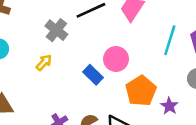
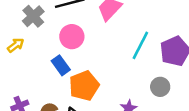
pink circle: (116, 59) -> (72, 37), moved
orange pentagon: (141, 91) -> (84, 86), moved

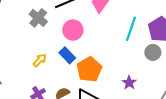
yellow arrow: (16, 45) -> (40, 60), moved
gray circle: (160, 87) -> (153, 52), moved

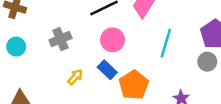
gray cross: (38, 18) -> (60, 39), moved, turned 30
cyan line: (131, 29) -> (166, 43), moved

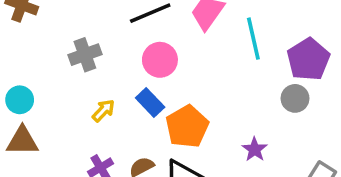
cyan line: (166, 43) -> (253, 39), moved, turned -32
cyan circle: (16, 47) -> (20, 100), moved

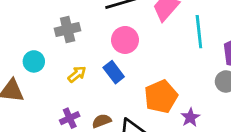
cyan circle: (20, 100) -> (34, 61), moved
orange pentagon: (187, 127) -> (161, 97), moved

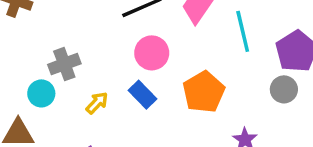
gray cross: (68, 30) -> (64, 64), moved
orange pentagon: (161, 97) -> (204, 92), moved

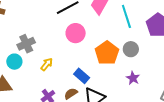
gray circle: (284, 89) -> (131, 49), moved
blue rectangle: (142, 95) -> (82, 76), moved

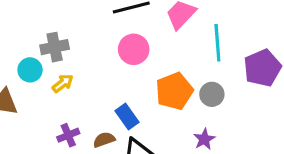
yellow arrow: (47, 64) -> (63, 83), moved

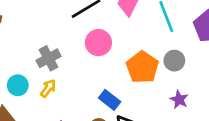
gray cross: (55, 47) -> (49, 58), moved

